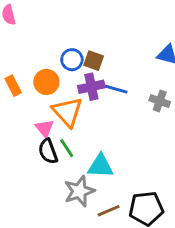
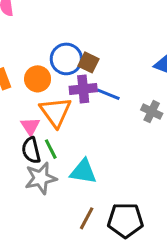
blue circle: (72, 60) -> (66, 59), size x1.4
gray star: (79, 191) -> (41, 178), moved
brown line: (109, 211) -> (87, 218), turned -45

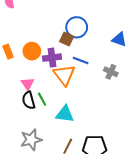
blue circle: (66, 59) -> (77, 27), moved
purple cross: (83, 89) -> (52, 58), moved
orange triangle: (56, 112) -> (64, 75), moved
gray star: (41, 178) -> (31, 140), moved

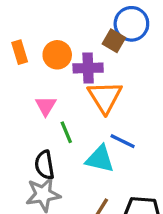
blue line: (81, 61) -> (123, 141), moved
black semicircle: (29, 100) -> (45, 165), moved

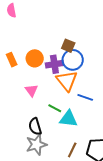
blue circle: (131, 24) -> (73, 60), moved
green line: (66, 132) -> (55, 108), moved, turned -32
blue line: (123, 141) -> (85, 97), moved

